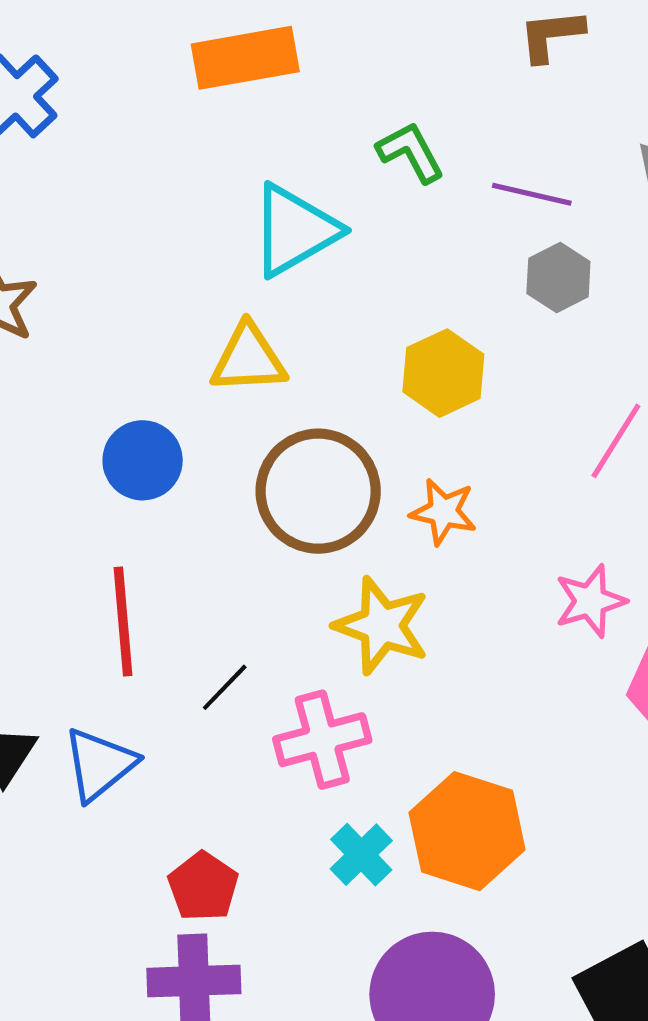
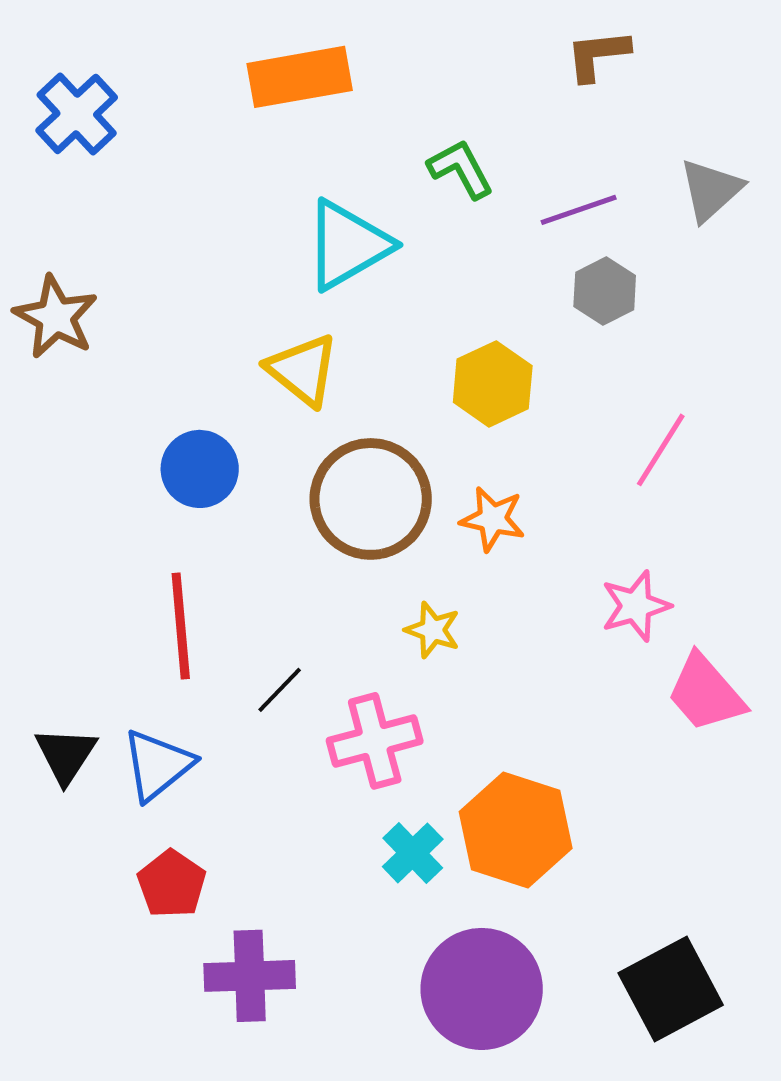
purple line: (532, 194) -> (579, 210), turned -32
yellow triangle: (248, 359) -> (303, 370), turned 42
yellow star: (382, 626) -> (433, 630), size x0.6
red pentagon: (203, 886) -> (172, 884), moved

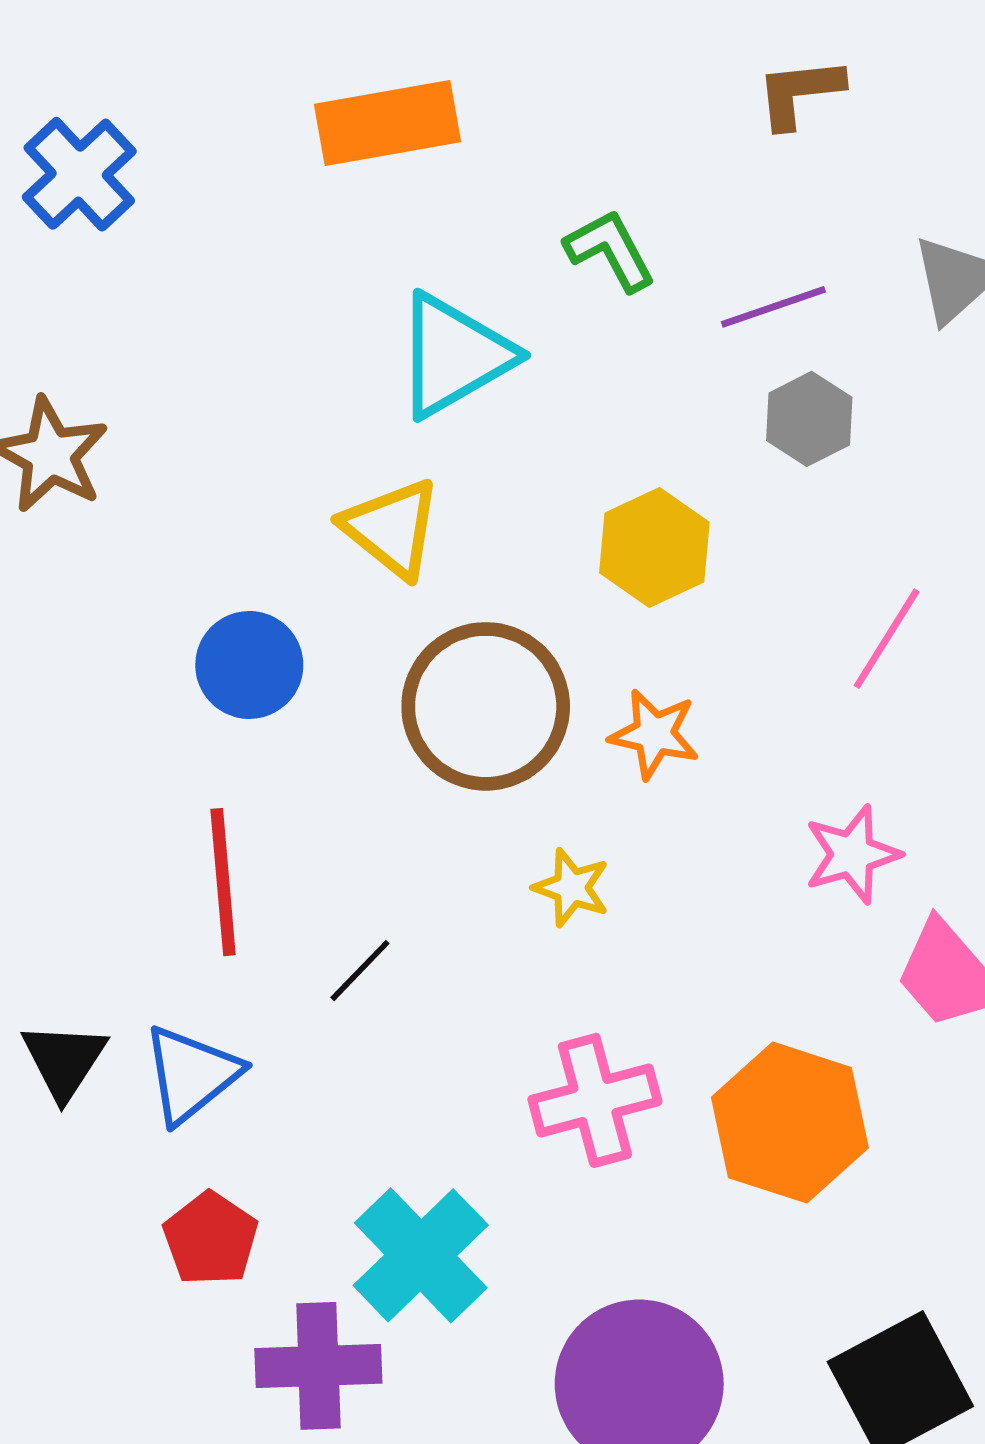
pink cross: (375, 741) -> (595, 1100), moved
orange hexagon: (516, 830) -> (790, 1123), moved
cyan cross: (413, 853) -> (421, 1255), moved, size x1.6

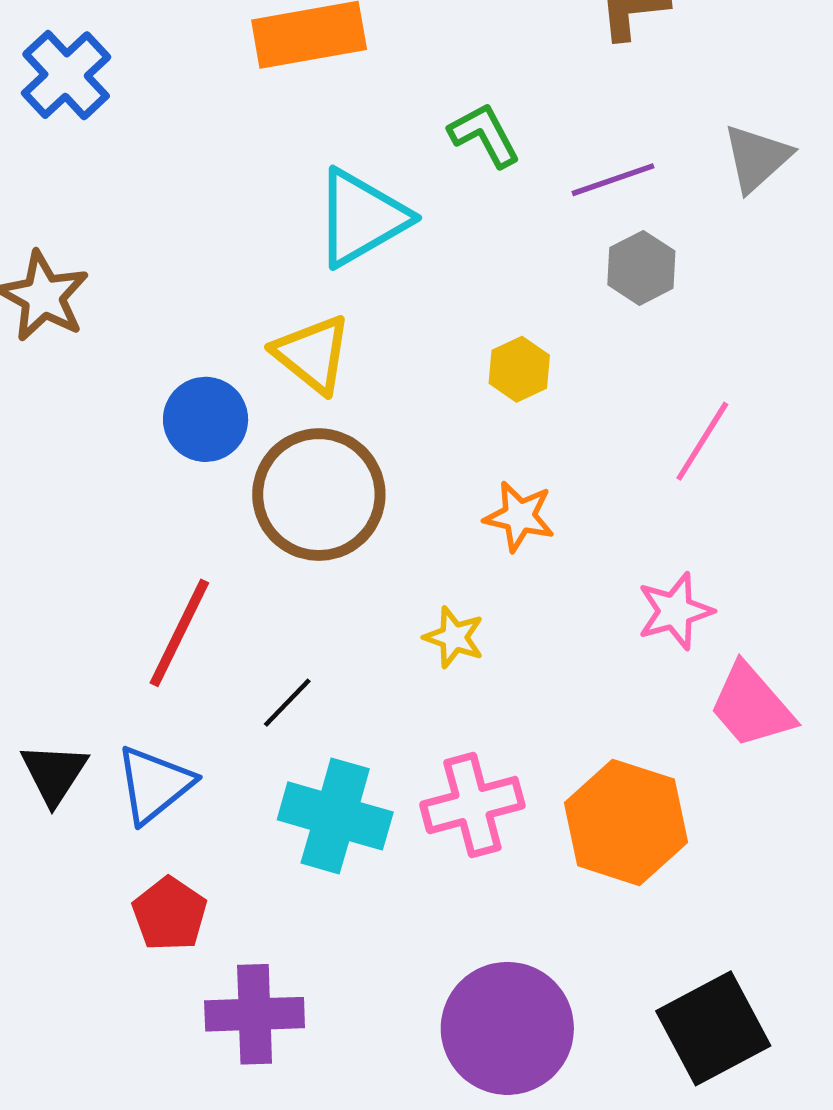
yellow hexagon: (654, 547) -> (519, 369), size x0.7
blue circle: (249, 665) -> (206, 419), moved
brown circle: (486, 706) -> (319, 495), moved
red line: (223, 882) -> (179, 633), turned 31
cyan cross: (421, 1255) -> (335, 816), moved, turned -30

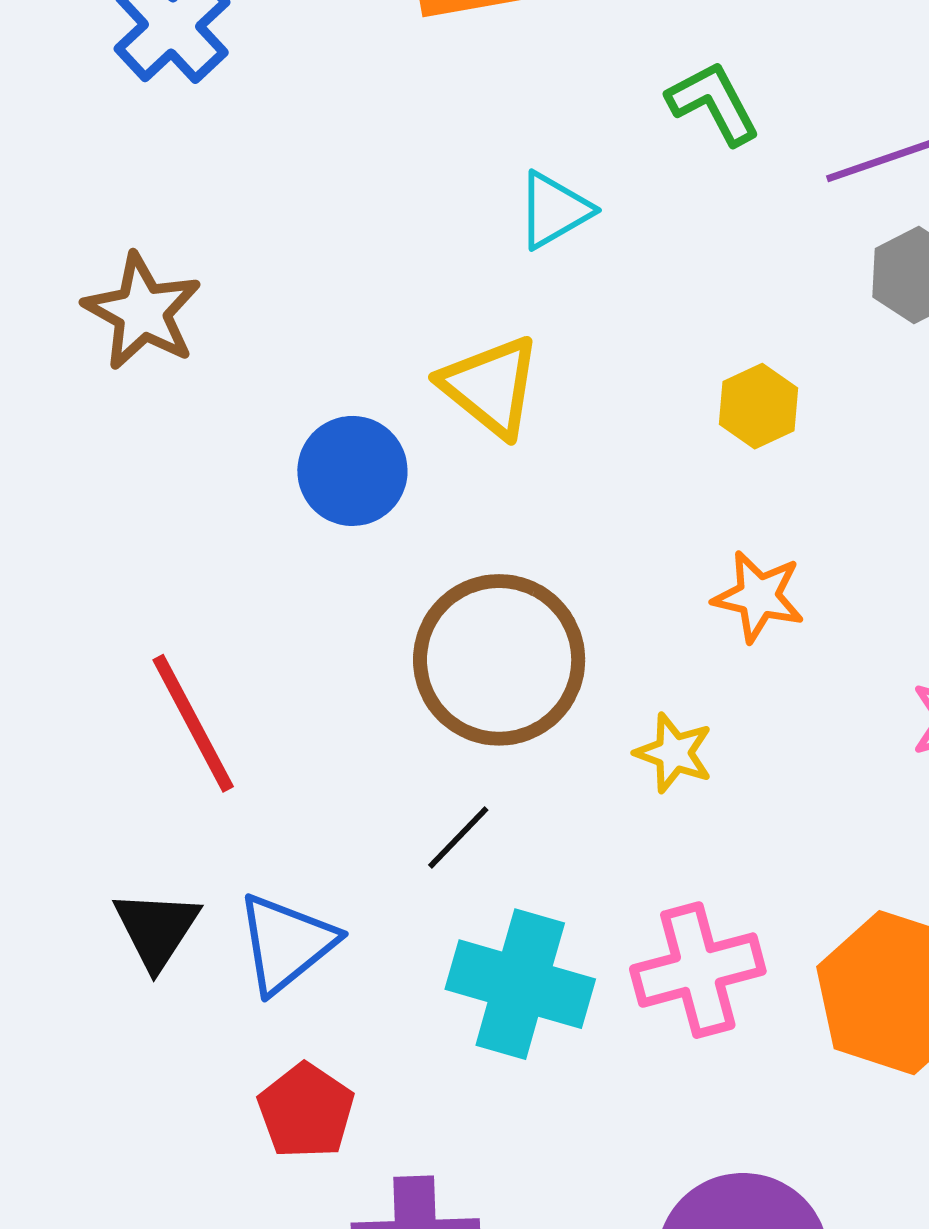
cyan triangle: (361, 218) -> (554, 210), size x0.6
brown circle: (319, 495) -> (499, 660), moved
red line: (179, 633) -> (193, 723), moved, turned -54

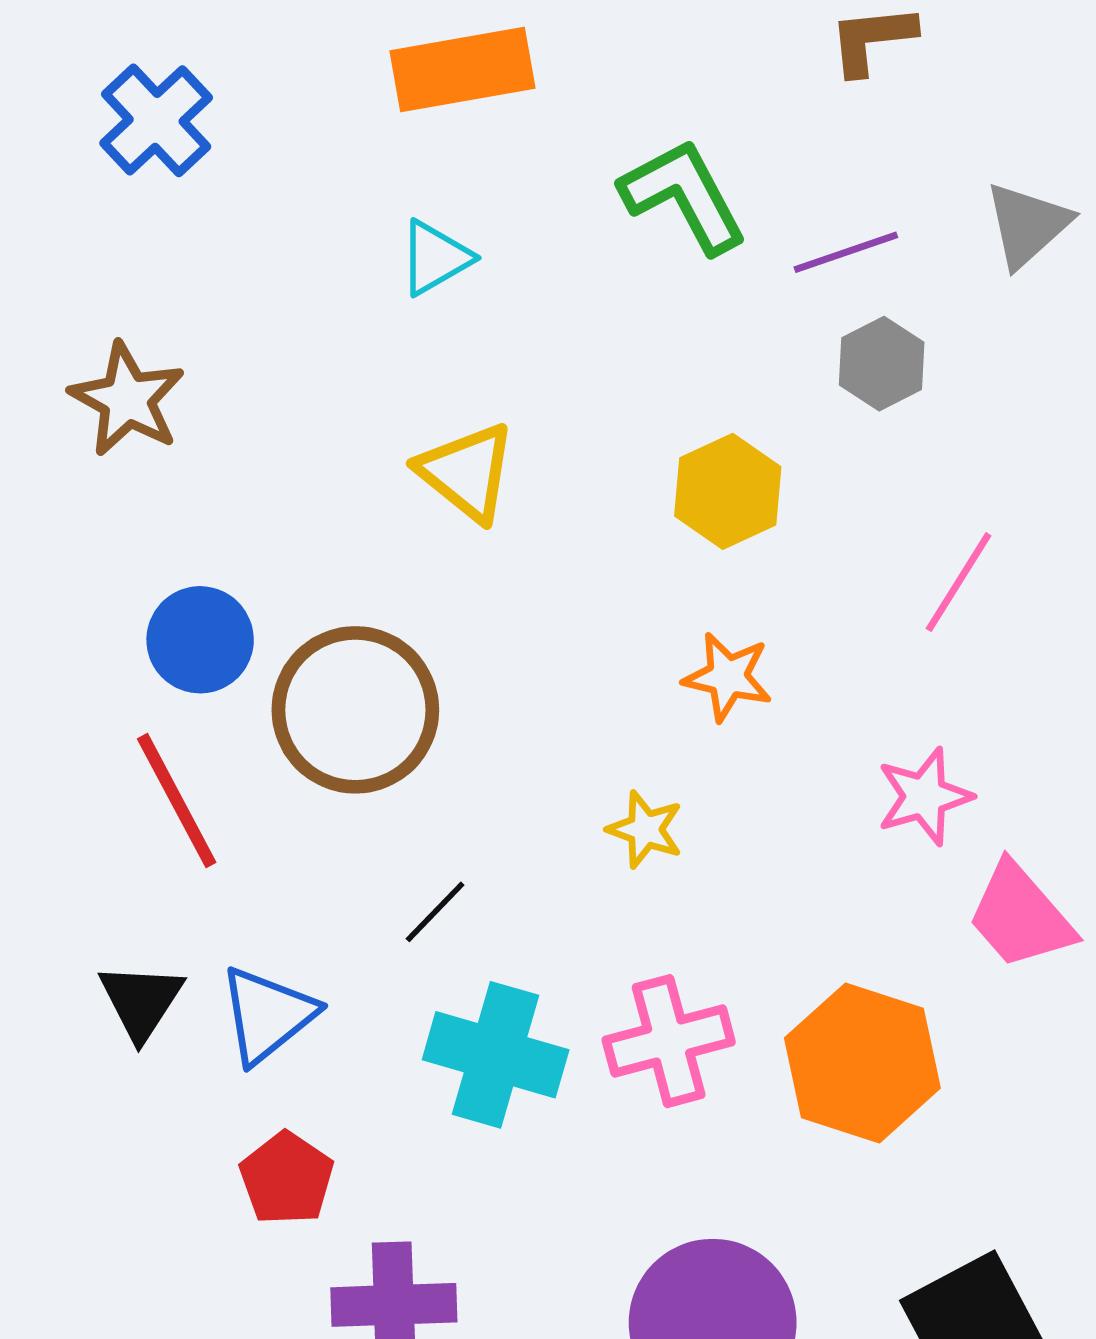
green L-shape: (713, 103) -> (684, 196), size x1.4
cyan triangle: (554, 210) -> (435, 258), moved
yellow hexagon: (758, 406) -> (728, 491), size x1.4
blue circle: (352, 471) -> (200, 640), moved
brown circle: (499, 660) -> (355, 710), moved

